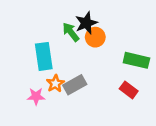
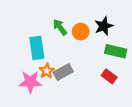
black star: (86, 23) -> (104, 26), moved
pink star: (36, 96) -> (30, 82), size x1.5

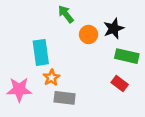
green arrow: (60, 27) -> (66, 14), moved
gray rectangle: (63, 72) -> (65, 98), moved, turned 36
pink star: (30, 82) -> (19, 90), moved

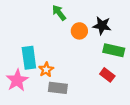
black star: (114, 28) -> (102, 26), turned 30
cyan rectangle: (41, 52) -> (29, 58), moved
pink star: (19, 90) -> (17, 80), turned -30

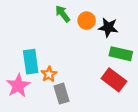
orange circle: (79, 31) -> (87, 21), moved
red rectangle: (107, 75) -> (114, 80), size x1.5
gray rectangle: (58, 88) -> (61, 94), turned 66

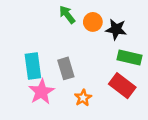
orange star: (49, 74) -> (83, 98), moved
pink star: (18, 86) -> (41, 92), moved
gray rectangle: (61, 94) -> (66, 68), moved

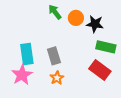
pink star: (41, 92) -> (22, 75), moved
orange star: (83, 98) -> (57, 78), moved

